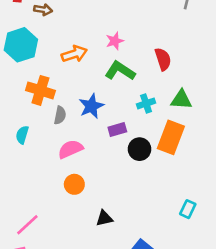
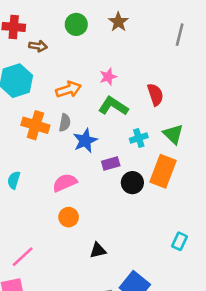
green triangle: (181, 100) -> (173, 134), turned 40
gray semicircle: (60, 115) -> (65, 123), moved
cyan semicircle: (22, 135) -> (14, 180), moved

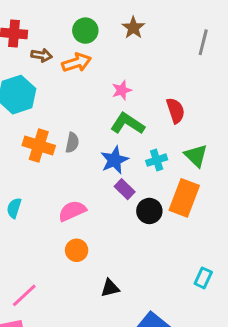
orange arrow: (69, 89) -> (77, 63), moved
blue star: (85, 141) -> (114, 160), moved
purple rectangle: (111, 164) -> (125, 189), turned 60

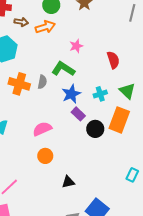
green L-shape: (128, 124) -> (63, 69), moved

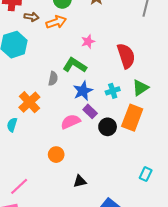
red semicircle: (113, 60) -> (126, 56), size x1.4
orange cross: (19, 84) -> (29, 102), moved, turned 30
green triangle: (127, 91) -> (140, 88), turned 42
pink semicircle: (42, 129) -> (71, 122), moved

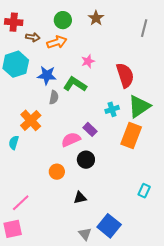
green triangle: (140, 88) -> (139, 106), size x1.4
blue star: (83, 91) -> (47, 75), moved, turned 30
black circle: (108, 127) -> (86, 160), moved

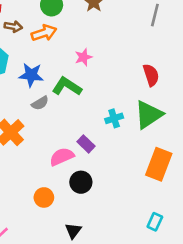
red semicircle: (125, 75) -> (151, 75), moved, size x0.7
gray semicircle: (54, 97) -> (40, 103), turned 48
orange rectangle: (131, 136) -> (159, 164), moved
black triangle: (80, 198) -> (73, 231), turned -40

